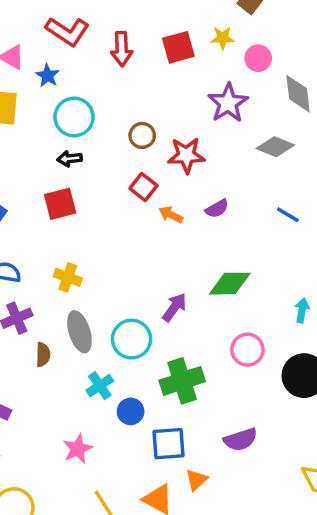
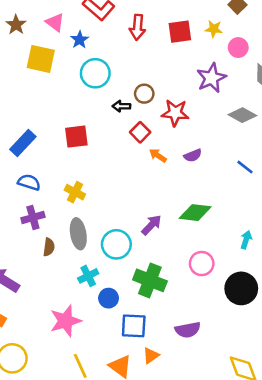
black arrow: (70, 159) -> (121, 106), moved
green cross: (182, 381) -> (150, 280), turned 32
pink star: (78, 449) -> (65, 321), size x1.4

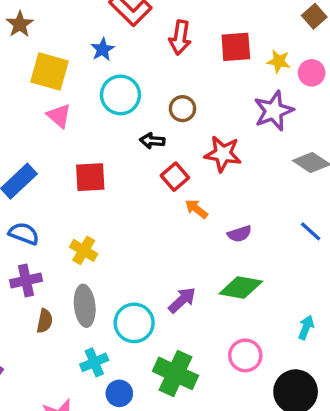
pink triangle: (55, 22) -> (59, 116), moved
yellow star: (214, 29) -> (279, 61), moved
brown circle: (144, 94) -> (182, 109), moved
purple semicircle: (193, 155) -> (240, 234), moved

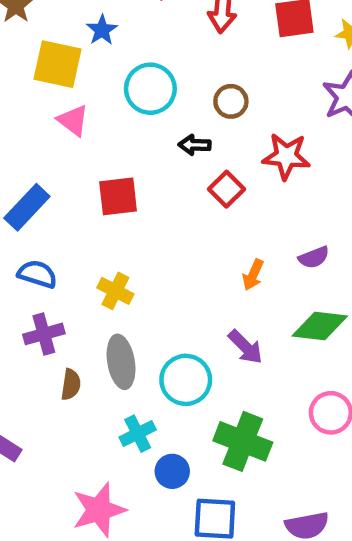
blue star: (103, 49) -> (102, 30), moved
orange arrow: (196, 209) -> (253, 275), moved, turned -100
purple arrow: (182, 300) -> (245, 347), turned 92

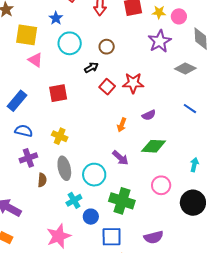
blue star: (102, 30) -> (56, 18), moved
black arrow: (195, 145) -> (91, 68), turned 152
red star: (286, 156) -> (133, 83), moved

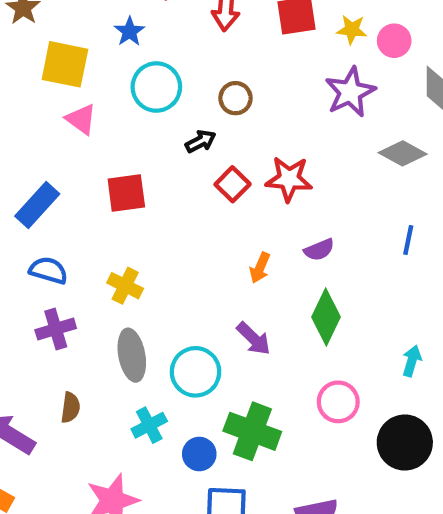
blue line: (190, 109) -> (408, 240), turned 64
green diamond: (154, 146) -> (326, 317), turned -70
brown semicircle: (42, 180) -> (70, 408), moved
blue circle: (91, 217) -> (199, 454), moved

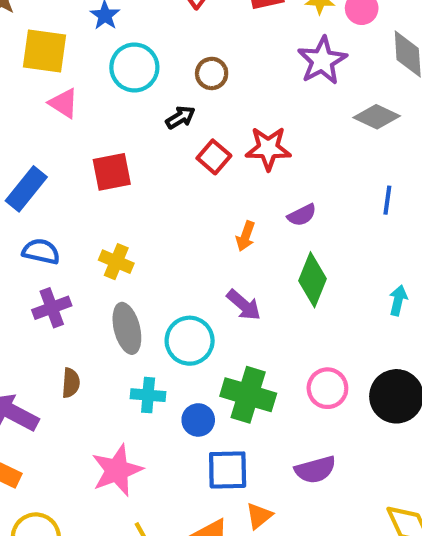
cyan arrow: (412, 361) -> (398, 300), moved
pink circle: (338, 402) -> (327, 388), moved
cyan cross: (149, 425) -> (148, 395), turned 36

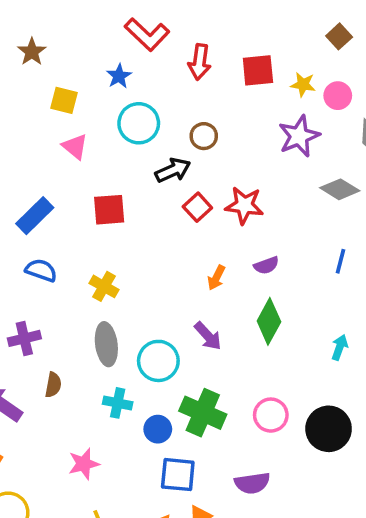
yellow square: (45, 51) -> (64, 100), size x0.7
black arrow: (180, 117) -> (173, 170), size x1.4
purple cross: (52, 308) -> (24, 338), moved
pink star: (117, 470) -> (84, 464), size x0.7

